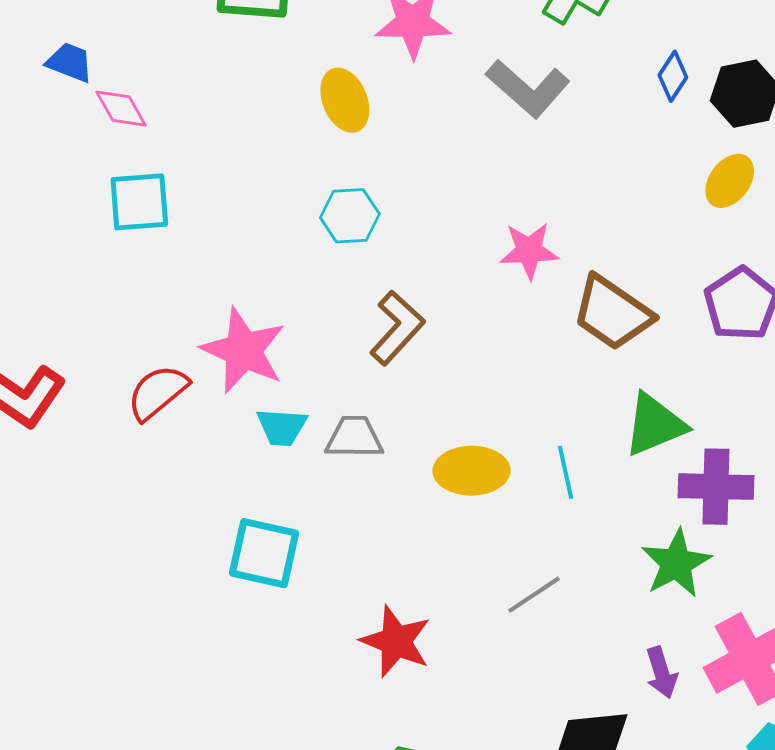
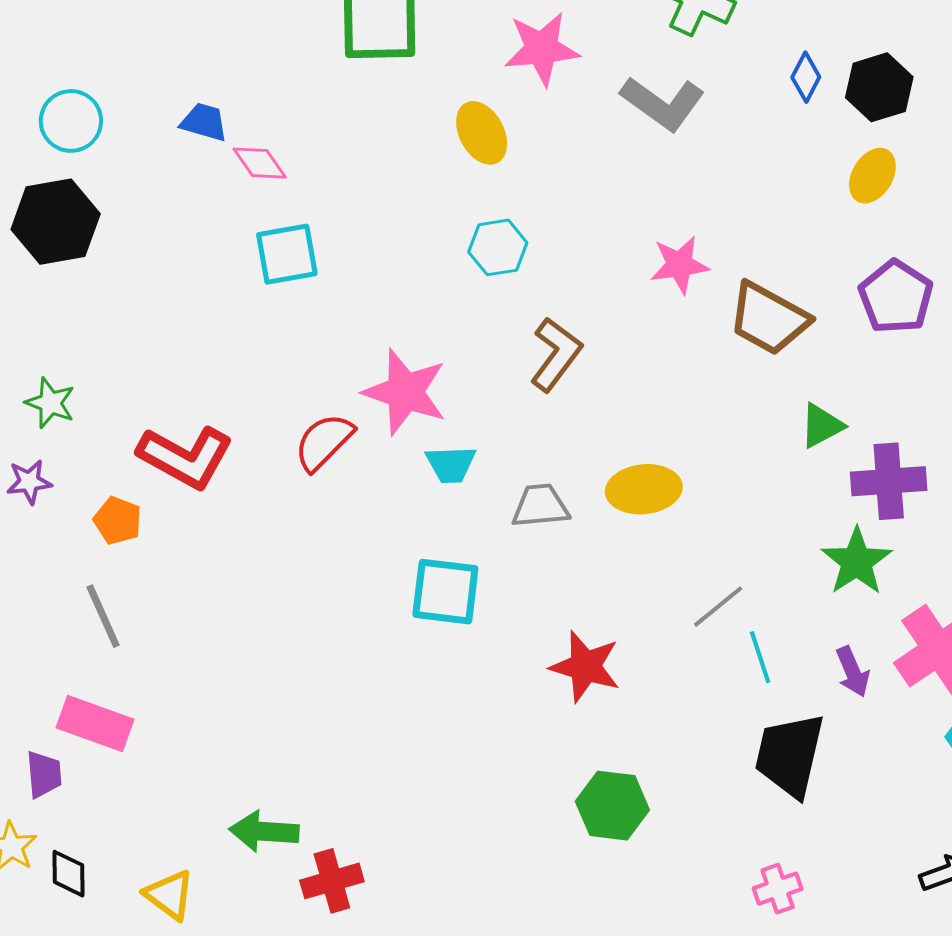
green triangle: (655, 425) -> (822, 426), size x0.7
gray trapezoid: (354, 437) -> (540, 506), moved
cyan line: (566, 472) -> (760, 657), moved

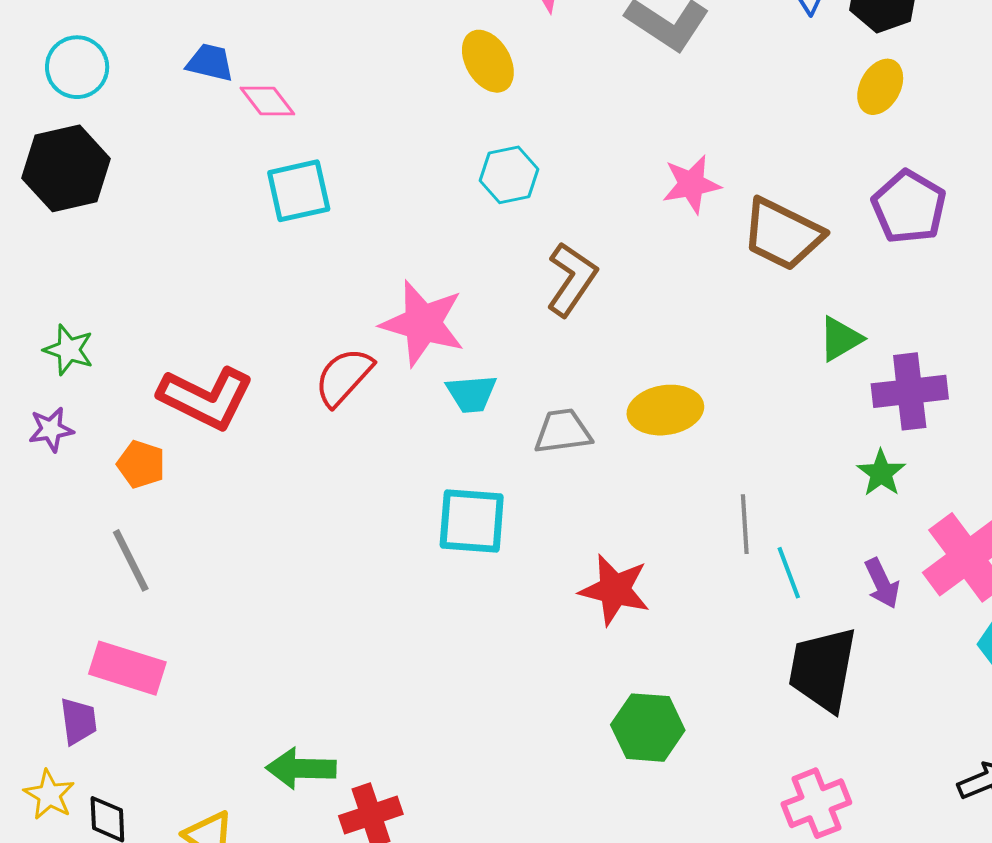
green star: (857, 561) -> (881, 473), size x0.7
gray line: (718, 607) -> (745, 524), turned -52
pink cross: (778, 889) -> (816, 803), size x1.4

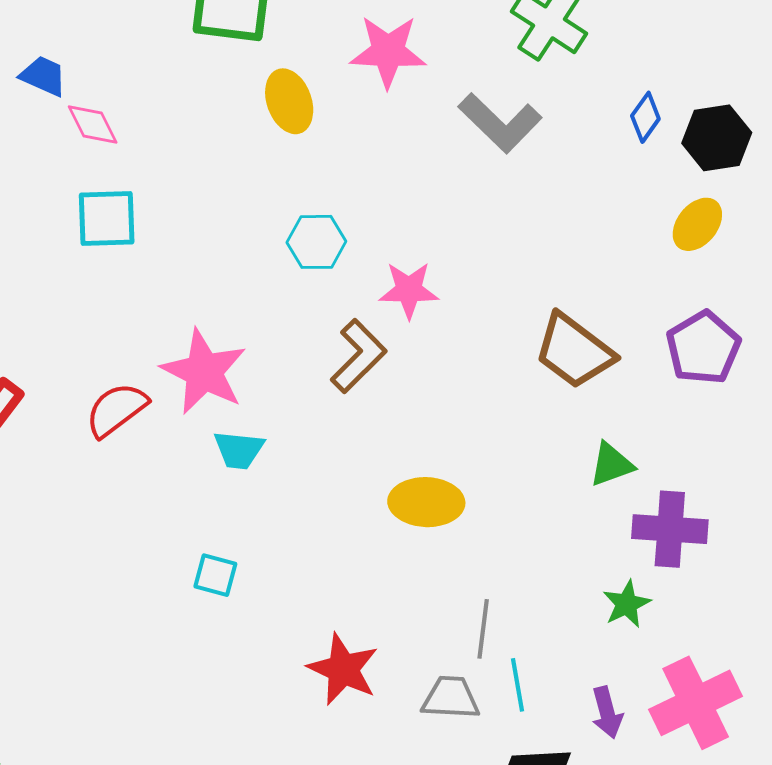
yellow ellipse: (488, 61) -> (289, 101), moved
pink star: (691, 184) -> (409, 290), moved
gray trapezoid: (563, 431) -> (451, 698), moved
cyan square: (472, 521) -> (215, 575), size x0.6

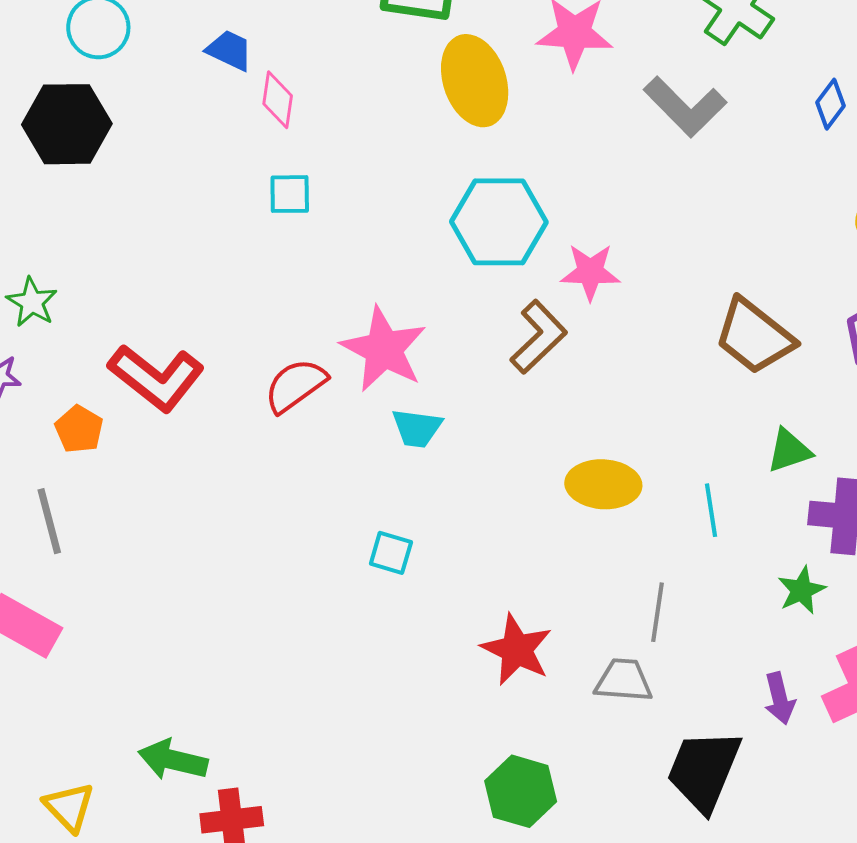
yellow ellipse: (289, 101) -> (475, 81), size x1.4
pink diamond: (93, 125) -> (278, 100), turned 34
cyan square: (107, 219) -> (290, 194), size x0.7
cyan hexagon: (316, 242) -> (499, 222), size x1.6
cyan line: (517, 685) -> (711, 510), moved

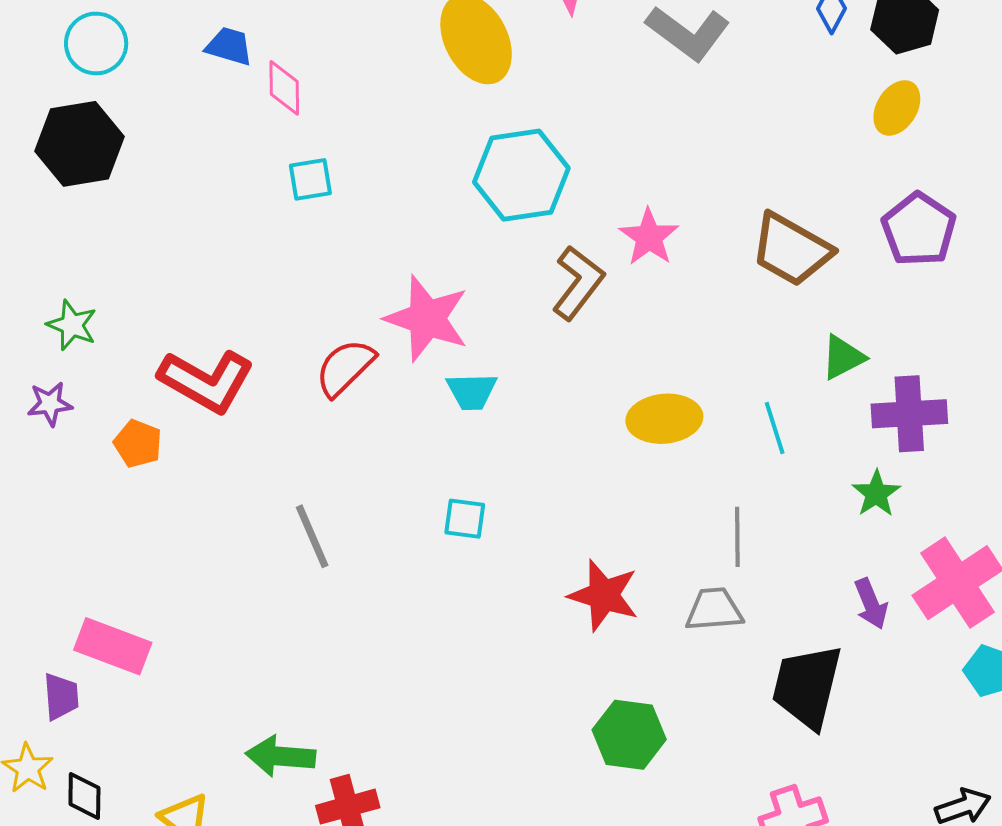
pink star: (590, 272) -> (649, 237), moved, turned -30
gray line: (49, 521) -> (312, 536), moved

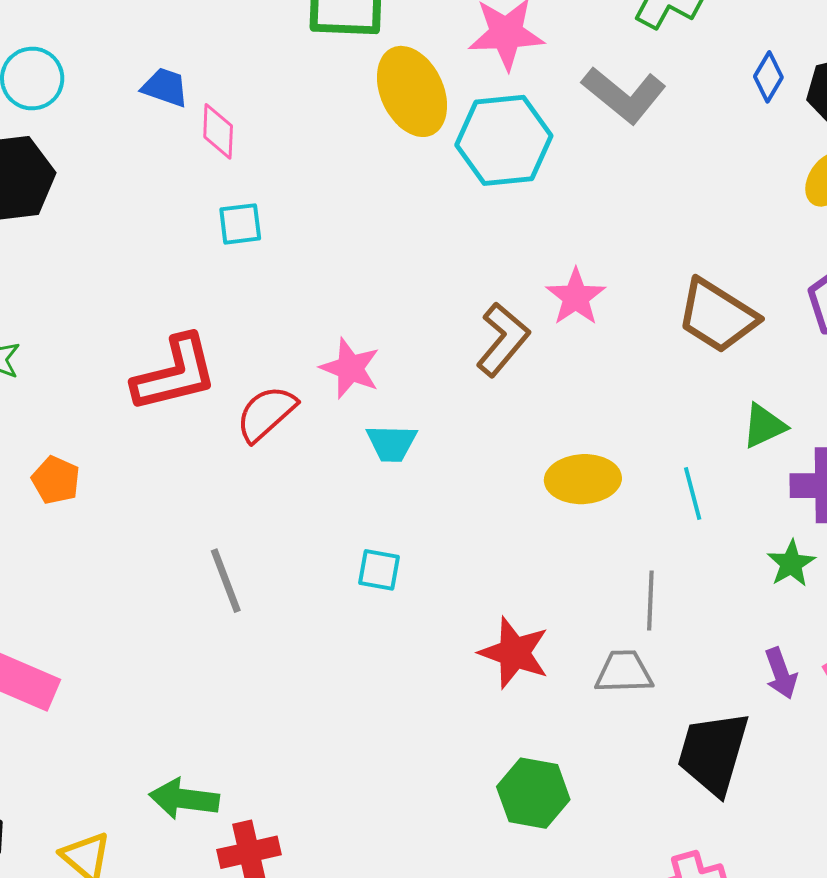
cyan hexagon: (521, 175) -> (504, 140), moved
pink star: (427, 318) -> (350, 368), size x0.7
red L-shape: (206, 381) -> (175, 374), moved, turned -46

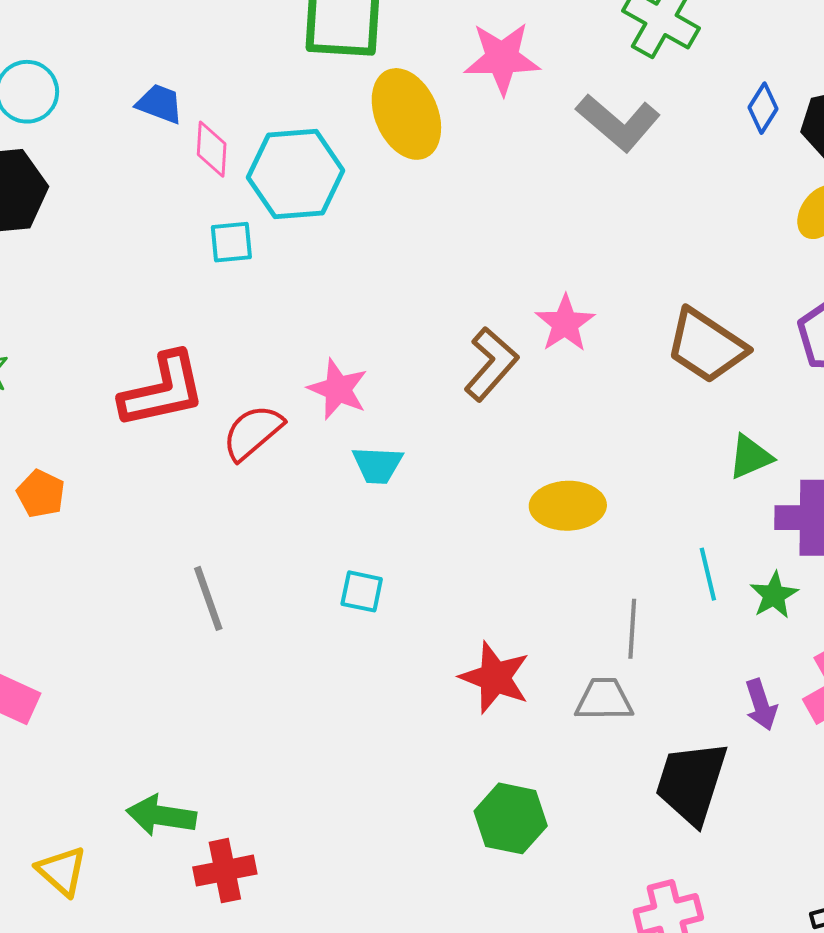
cyan hexagon: (504, 140) -> (296, 174), moved
cyan line: (693, 493) -> (708, 574), moved

